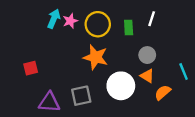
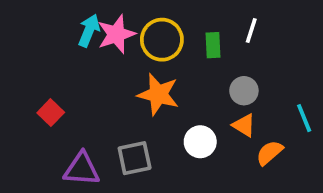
pink star: (70, 21) -> (116, 34), size x1.5
red square: (31, 68) -> (51, 113), turned -32
white circle: (121, 86) -> (200, 142), size x0.7

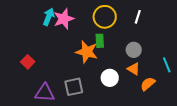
yellow circle: (162, 40) -> (105, 17), moved
green rectangle: (213, 45) -> (100, 41), moved

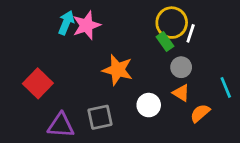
yellow circle: (105, 17) -> (172, 23), moved
white line: (138, 17) -> (191, 33), moved
green rectangle: (100, 41) -> (165, 42), moved, turned -32
red square: (28, 62) -> (38, 83), size x1.5

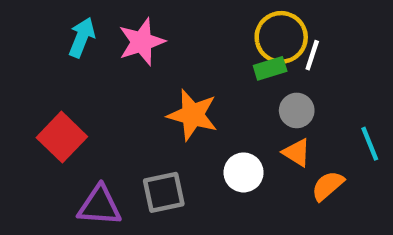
cyan arrow: (66, 23) -> (82, 37), moved
green rectangle: (165, 42) -> (270, 68), turned -72

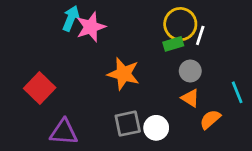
cyan arrow: (82, 37) -> (71, 18), moved
white circle: (244, 172) -> (156, 128), moved
gray square: (164, 192) -> (128, 124), moved

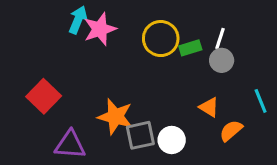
yellow circle: (180, 24) -> (161, 39), moved
gray circle: (190, 71) -> (222, 60), moved
orange star: (123, 74) -> (115, 117), moved

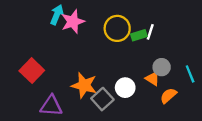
white line: (220, 39) -> (150, 32), moved
gray circle: (222, 60) -> (162, 67), moved
gray square: (140, 135) -> (102, 99), turned -30
white circle: (172, 140) -> (125, 88), moved

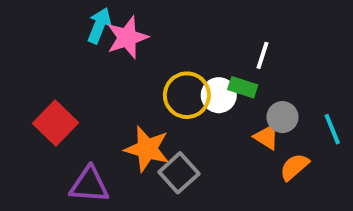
yellow circle: (117, 28) -> (187, 95), moved
green rectangle: (139, 35) -> (243, 87), moved, turned 35
white circle: (125, 88) -> (219, 95), moved

